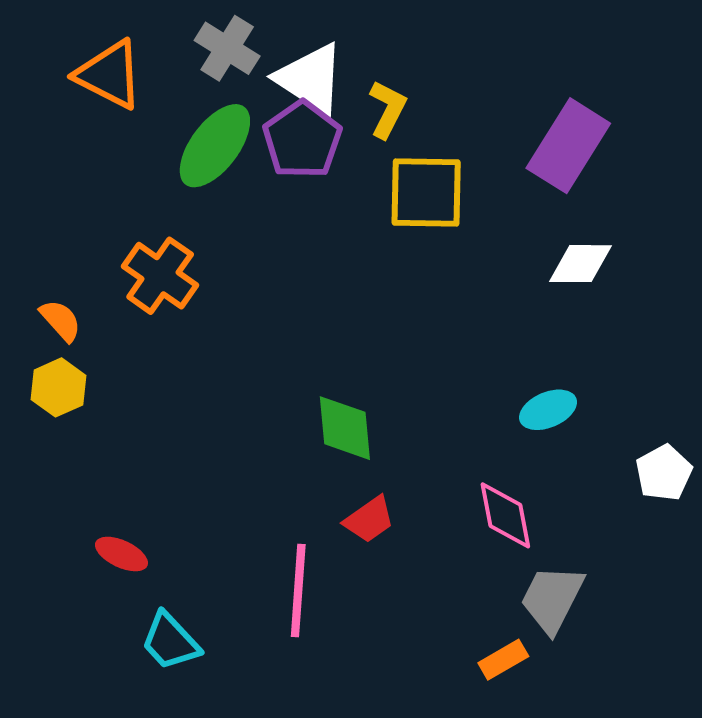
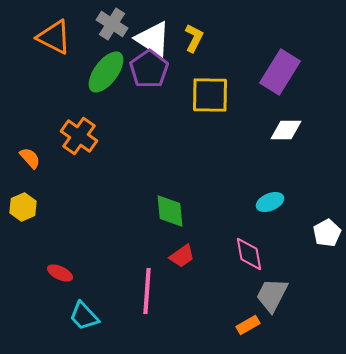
yellow L-shape: (388, 109) -> (194, 38), moved
yellow hexagon: (59, 387) -> (23, 207), moved

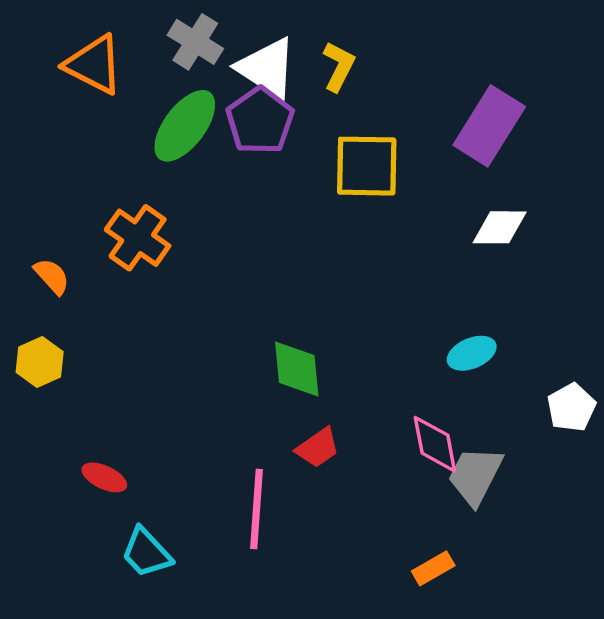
gray trapezoid: (272, 295) -> (475, 476), moved

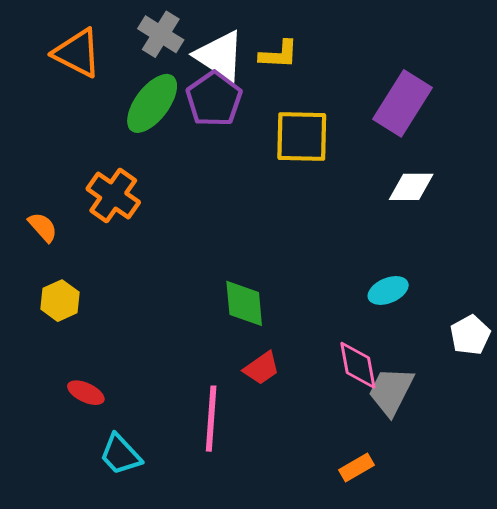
yellow L-shape: (339, 66) -> (279, 54), turned 66
yellow hexagon: (40, 362) -> (60, 301), moved

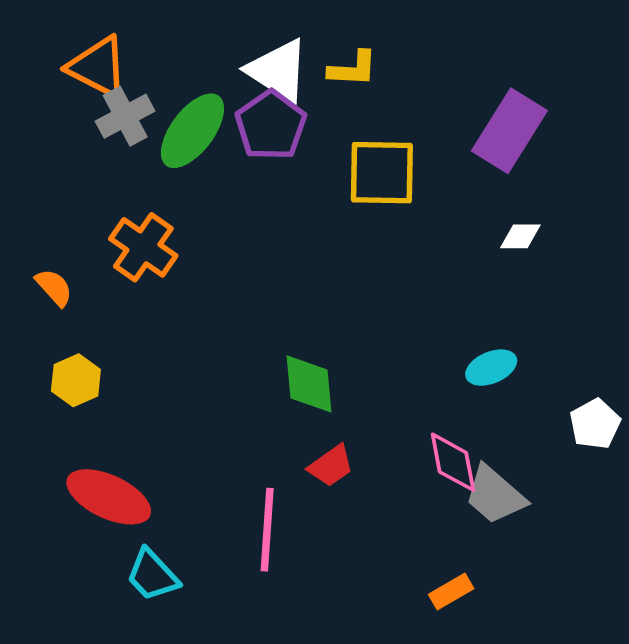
gray cross: (161, 34) -> (125, 116), moved, turned 30
white diamond: (411, 187) -> (520, 236), size x0.7
gray trapezoid: (391, 391) -> (495, 495), turned -76
red ellipse: (86, 393) -> (109, 497), size x1.8

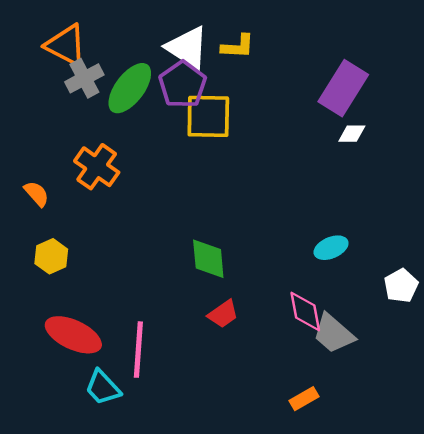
yellow square: (382, 173) -> (208, 116), moved
white diamond: (520, 236) -> (352, 134), moved
pink line: (267, 530) -> (138, 350), moved

